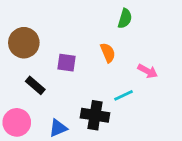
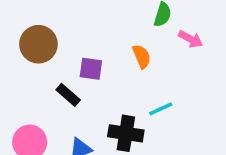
pink arrow: (148, 71) -> (190, 39), moved
black rectangle: (35, 85) -> (68, 95), moved

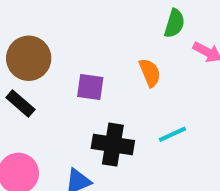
black rectangle: (68, 95) -> (20, 103), moved
black cross: (126, 133) -> (113, 145), moved

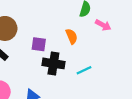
black cross: (113, 145) -> (53, 63), moved

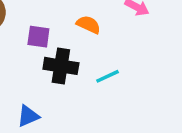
orange semicircle: (72, 36) -> (89, 25), turned -42

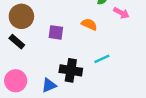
black cross: (61, 66) -> (71, 70), moved

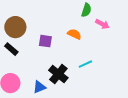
black cross: (71, 70) -> (58, 74), turned 30

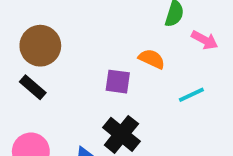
purple square: (45, 41) -> (118, 82), moved
cyan line: (85, 64) -> (191, 95), moved

